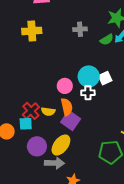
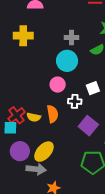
cyan circle: (89, 76) -> (67, 61), moved
pink circle: (65, 86) -> (58, 85), moved
purple square: (71, 120) -> (88, 126), moved

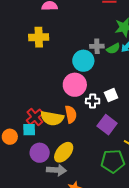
gray cross: (71, 37) -> (97, 46), moved
pink circle: (58, 85) -> (75, 85), size x1.5
white square: (93, 88) -> (111, 95), moved
yellow semicircle: (34, 117) -> (52, 118), size x1.6

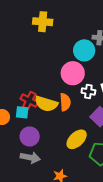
red cross: (35, 117) -> (29, 100), turned -30
yellow ellipse: (64, 152) -> (77, 139), moved
gray arrow: (56, 170) -> (30, 158), moved

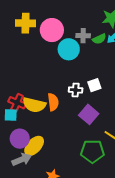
pink circle: (73, 73) -> (52, 30), moved
yellow ellipse: (77, 139) -> (34, 146), moved
gray arrow: (30, 158) -> (22, 160), turned -30

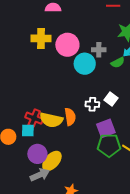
green semicircle: (99, 39) -> (118, 63), moved
white square: (94, 85) -> (111, 99), turned -32
purple square: (89, 114) -> (106, 128), turned 30
green pentagon: (92, 151) -> (109, 145), moved

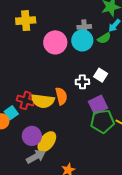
pink circle: (67, 45) -> (55, 42), moved
cyan circle: (85, 64) -> (82, 40), moved
cyan square: (28, 130) -> (11, 113), moved, turned -32

